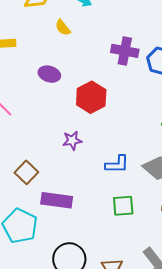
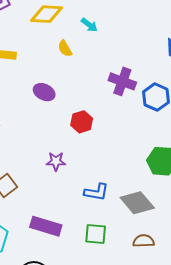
red hexagon: (91, 97) -> (82, 122), size x0.7
purple rectangle: (57, 200) -> (46, 226), moved

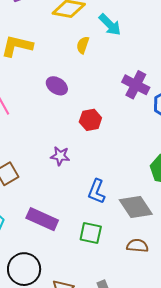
cyan arrow: (89, 25) -> (110, 25), size x1.4
yellow semicircle: (65, 48) -> (83, 45), turned 42
blue L-shape: (96, 192) -> (97, 191), turned 95

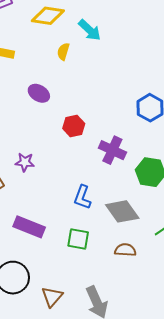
purple cross: (136, 85) -> (112, 150), moved
purple star: (60, 156) -> (25, 162), moved

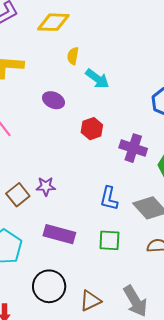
cyan arrow: (90, 30) -> (97, 79), moved
purple star: (25, 162) -> (46, 186), moved
brown triangle: (52, 297) -> (90, 301), turned 30

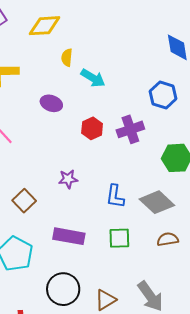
purple cross: (133, 148) -> (130, 129), moved, turned -32
purple star: (46, 186) -> (68, 179), moved

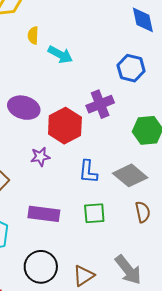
purple ellipse: (51, 103) -> (24, 108), moved, size x1.4
red hexagon: (92, 128) -> (65, 126), moved, size x1.6
brown semicircle: (168, 239) -> (143, 212), turned 90

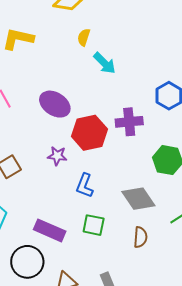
blue L-shape: (88, 172) -> (85, 186), moved
purple rectangle: (44, 214) -> (50, 230), moved

